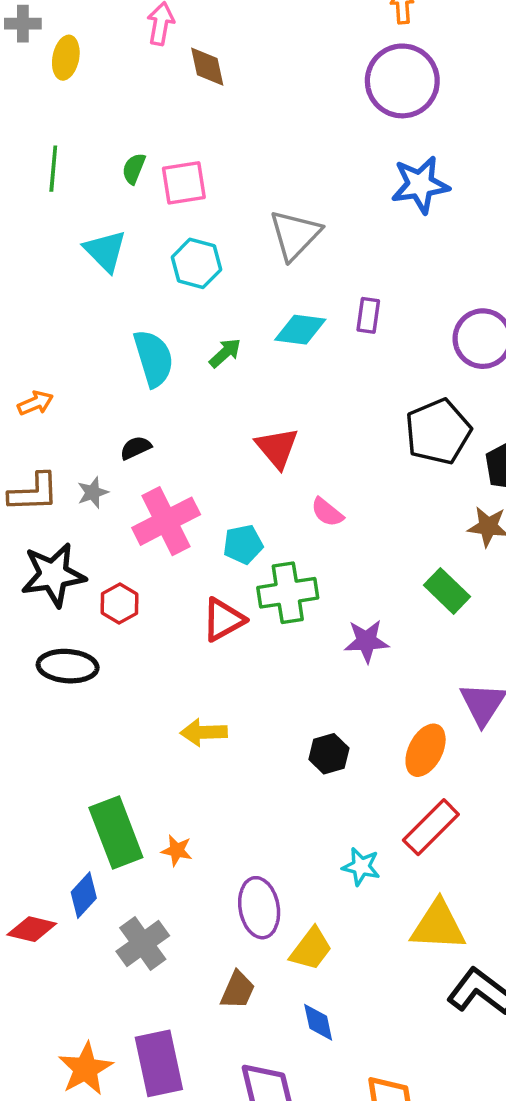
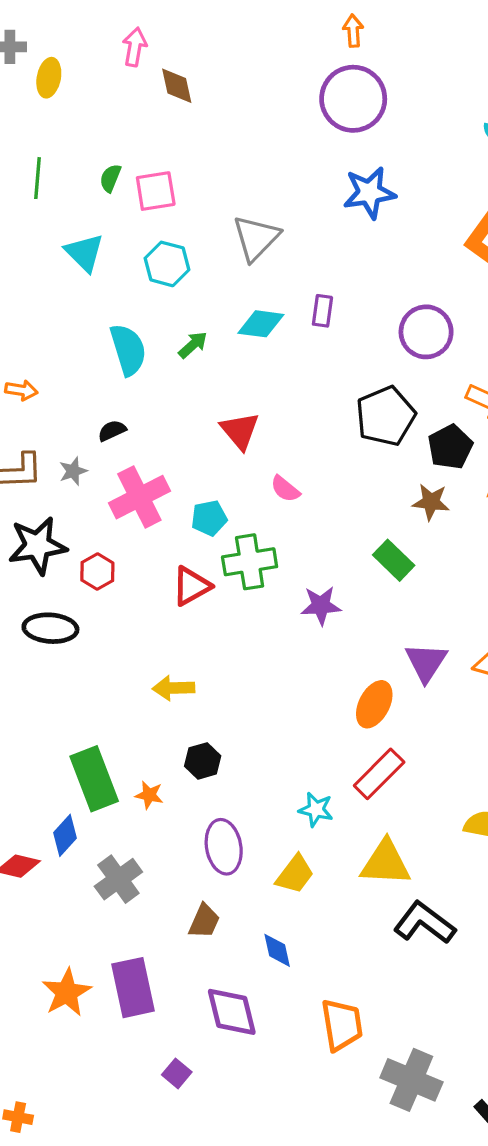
orange arrow: (35, 403) -> (21, 390), turned 32
black hexagon: (329, 754) -> (203, 761), moved
yellow trapezoid: (311, 949) -> (295, 874), moved

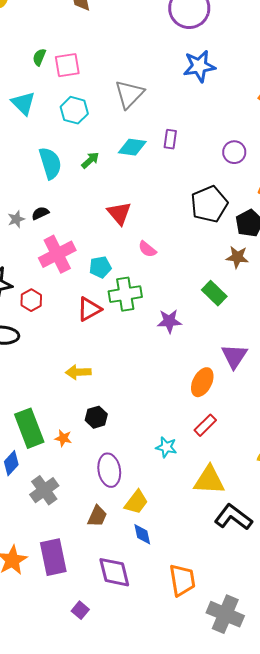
purple circle: (426, 332) -> (234, 152), size x0.7
gray star: (73, 471) -> (16, 219), moved
red rectangle: (379, 774) -> (205, 425), size x0.7
yellow trapezoid: (295, 874) -> (136, 502), moved

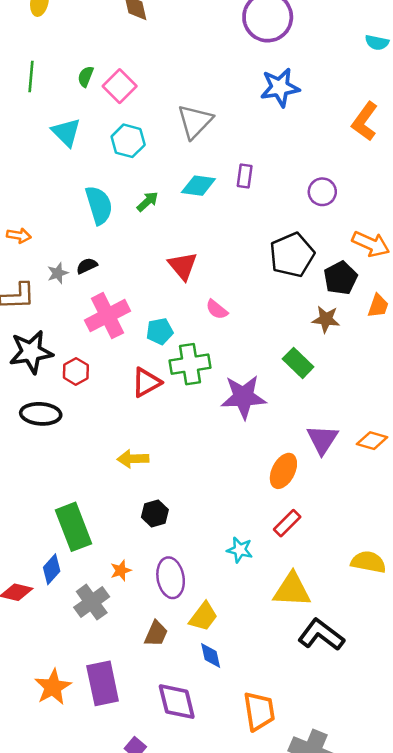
pink square: (67, 65) -> (120, 86), turned -36
purple star: (169, 321) -> (243, 397), size x1.5
orange star: (63, 438) -> (121, 570), moved, turned -30

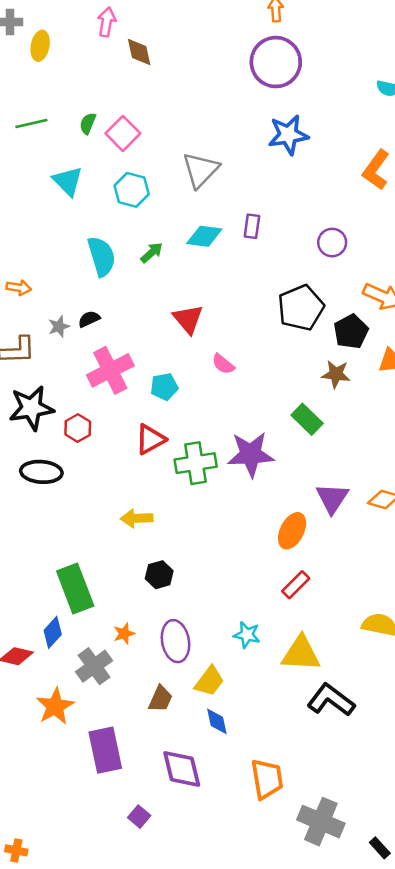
green line: (31, 76) -> (31, 123), turned 72
green cross: (190, 364) -> (196, 463), moved
cyan star: (240, 550) -> (247, 635), moved
orange star: (53, 687) -> (55, 706), moved

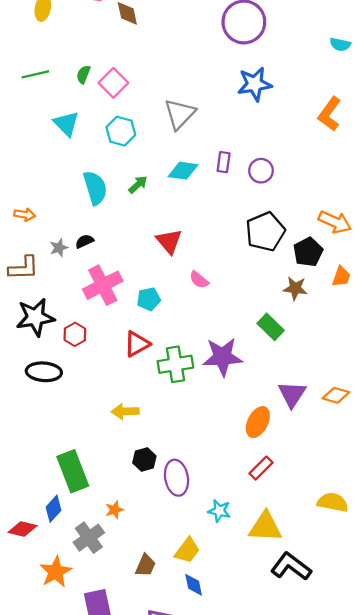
purple circle: (332, 243) -> (261, 171), moved
purple ellipse: (175, 641) -> (176, 478), moved

